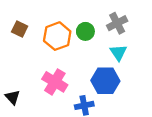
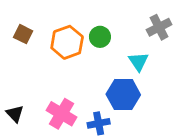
gray cross: (117, 23) -> (159, 27), moved
pink cross: (55, 82) -> (62, 114), moved

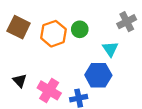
brown square: (23, 34) -> (19, 27), size x1.5
black triangle: (15, 114) -> (20, 81), moved

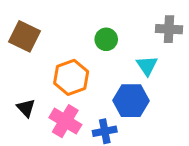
gray cross: (127, 22) -> (169, 29), turned 30
orange hexagon: (54, 34) -> (71, 77), moved

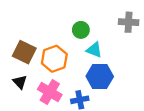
brown square: (24, 36) -> (24, 52), moved
cyan triangle: (147, 66) -> (94, 50), moved, turned -35

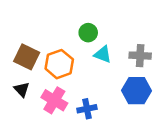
gray cross: (129, 22) -> (140, 56), moved
blue hexagon: (100, 76) -> (136, 91), moved

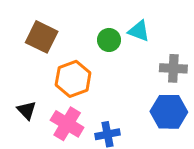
cyan triangle: (103, 54) -> (139, 31), moved
brown square: (27, 57) -> (42, 37), moved

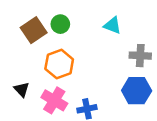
brown square: (42, 37) -> (34, 30), turned 30
green circle: (109, 40) -> (60, 24), moved

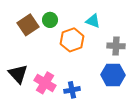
orange hexagon: (59, 64) -> (72, 40), moved
black triangle: (22, 89) -> (18, 74), size x1.5

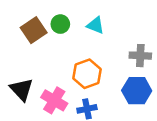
cyan triangle: (93, 21) -> (95, 25), moved
orange hexagon: (72, 40) -> (87, 74), moved

